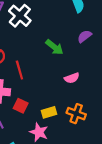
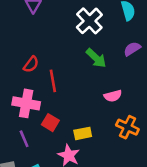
white cross: (20, 16) -> (89, 21), moved
orange cross: (76, 114) -> (127, 127), moved

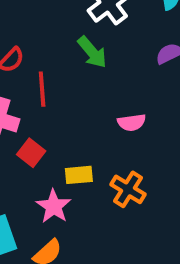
green arrow: (96, 58) -> (92, 52), moved
orange cross: (127, 127) -> (128, 189), moved

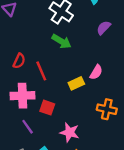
pink semicircle: (132, 122) -> (96, 72), turned -32
yellow rectangle: (79, 175) -> (76, 83), moved

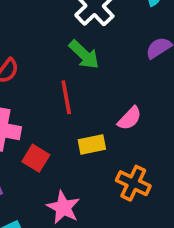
red line: (41, 71) -> (66, 97), moved
yellow rectangle: (76, 83) -> (92, 145), moved

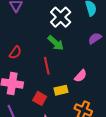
red square: (36, 158) -> (40, 98), moved

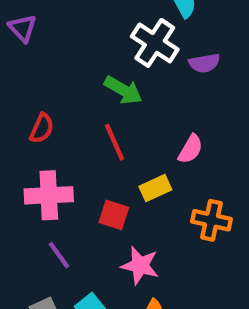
white cross: (61, 17) -> (155, 43), moved
purple semicircle: (95, 38) -> (204, 63), turned -144

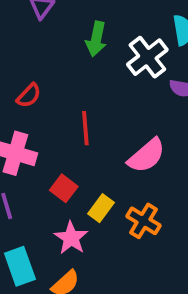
green arrow: (123, 90) -> (96, 39), moved, turned 52
pink semicircle: (191, 149) -> (147, 156), size x1.5
yellow rectangle: (155, 188) -> (101, 208), moved, turned -48

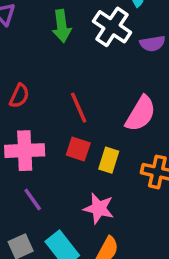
red square: (64, 188) -> (78, 149), moved
yellow rectangle: (101, 208) -> (109, 160), moved

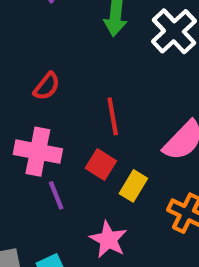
purple line: (33, 200) -> (56, 195), moved

